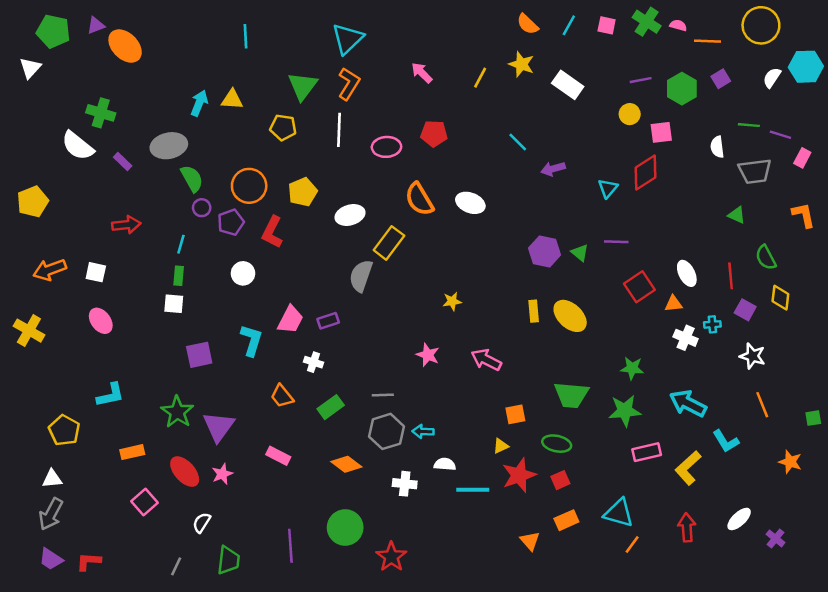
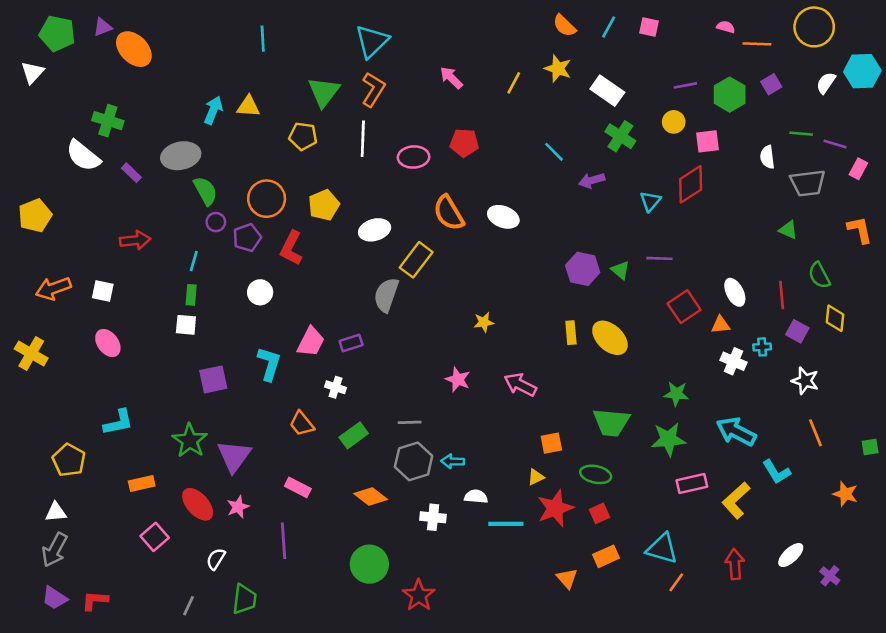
green cross: (647, 22) -> (620, 136), moved
purple line: (290, 546) -> (283, 541), moved

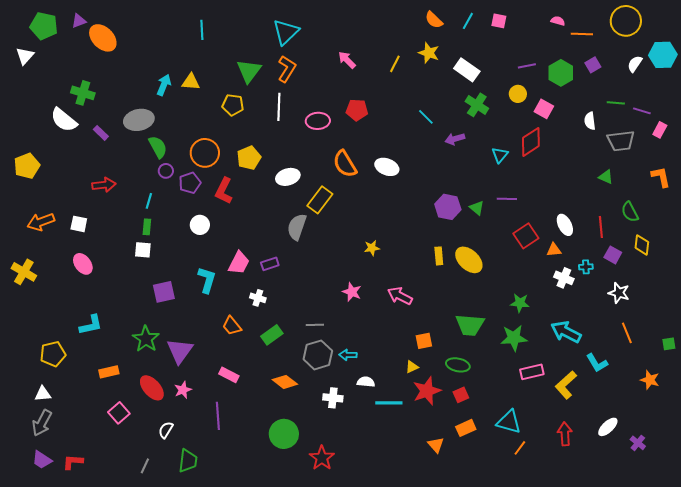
pink square: (708, 141) -> (544, 109), turned 36
yellow pentagon: (69, 460) -> (53, 354), turned 30

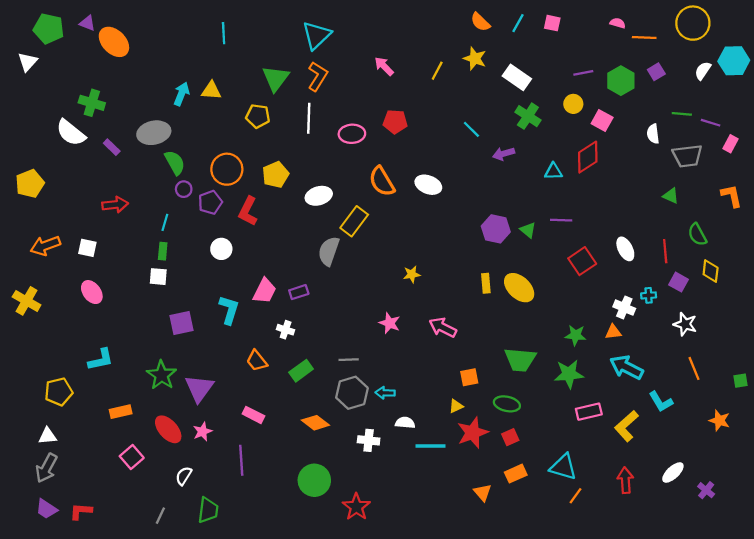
purple triangle: (79, 21) -> (87, 23), turned 42
cyan triangle: (500, 155) -> (553, 171), turned 48
orange triangle: (554, 250) -> (613, 332), moved

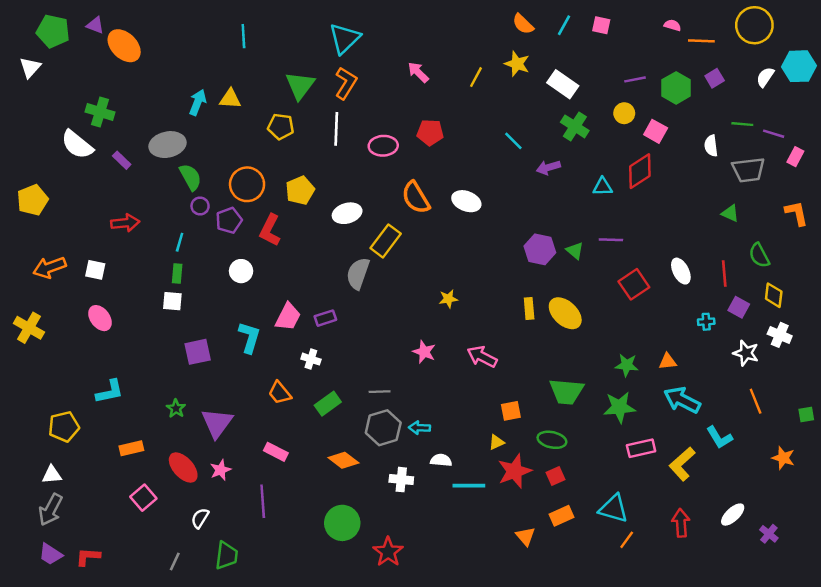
white cross: (624, 308) -> (780, 335), moved
green star: (162, 375) -> (176, 408), size x0.6

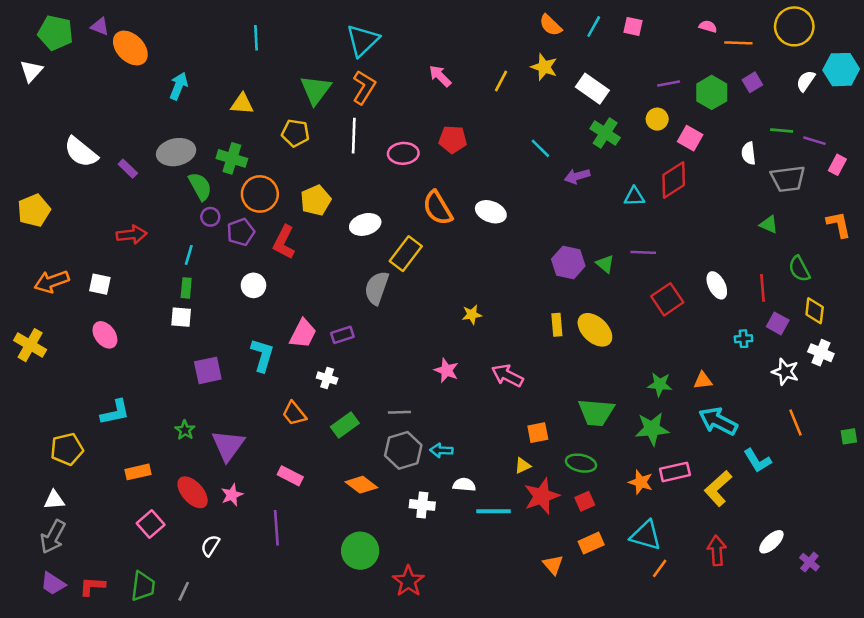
cyan arrow: (198, 102) -> (179, 86), moved
green cross: (100, 112) -> (232, 158), moved
orange star: (783, 458) -> (641, 482), moved
green trapezoid: (227, 555) -> (143, 586), moved

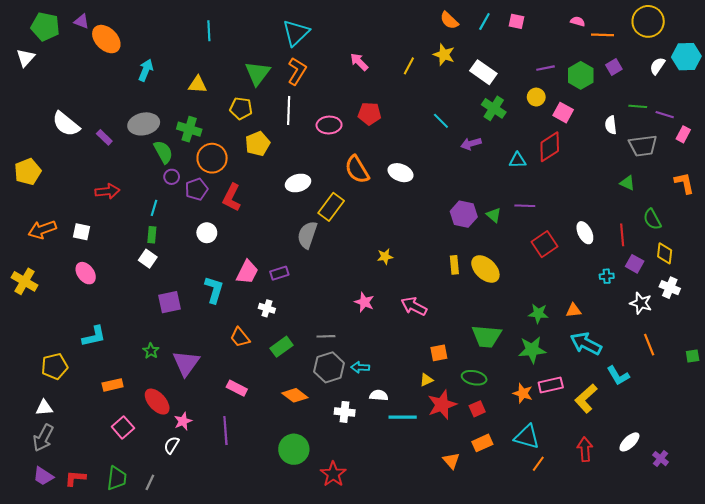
yellow pentagon: (316, 200) -> (258, 144), moved
white square: (181, 317) -> (148, 259), turned 30
pink star: (232, 495) -> (183, 421), moved

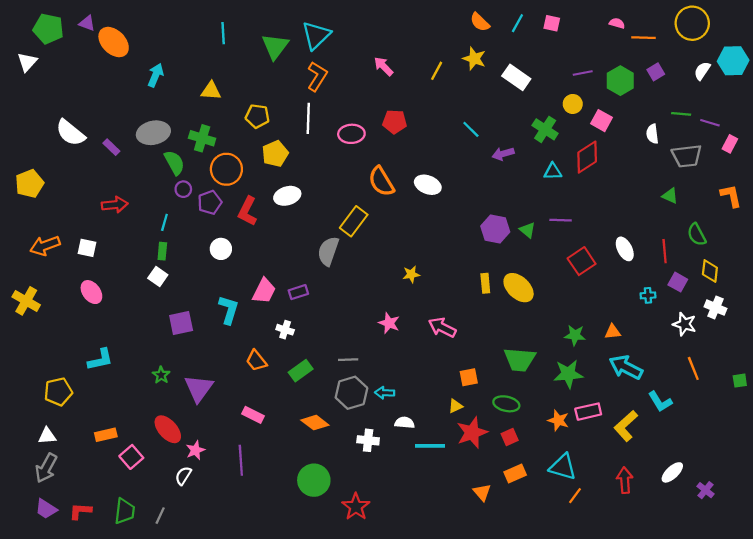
green triangle: (258, 73) -> (275, 46), moved
green cross: (494, 108) -> (545, 129), moved
white ellipse: (298, 183) -> (287, 196), moved
orange rectangle: (113, 385) -> (106, 435), moved

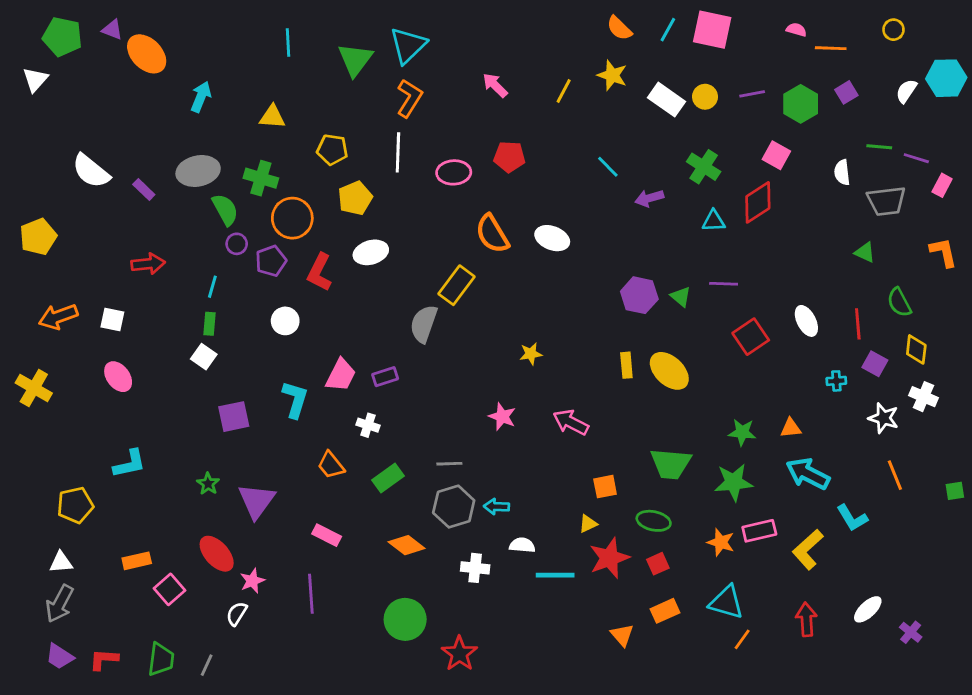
pink square: (552, 23) -> (712, 30), size x1.8
yellow circle: (692, 23) -> (893, 30), size x0.5
yellow circle: (573, 104) -> (705, 97), moved

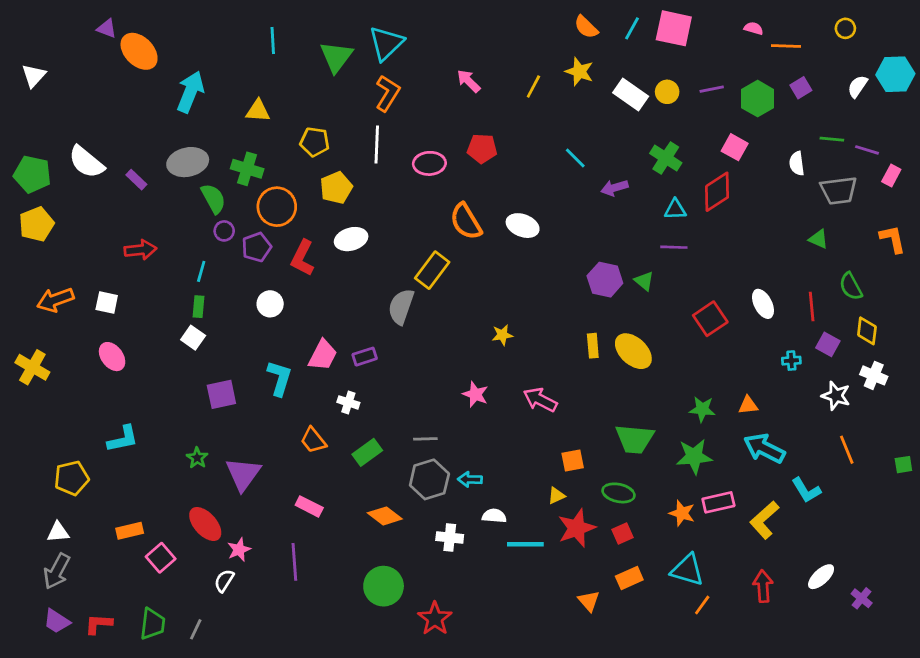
green pentagon: (62, 37) -> (32, 174), moved
cyan arrow: (201, 97) -> (190, 92), size x1.4
purple line: (724, 284) -> (674, 247), moved

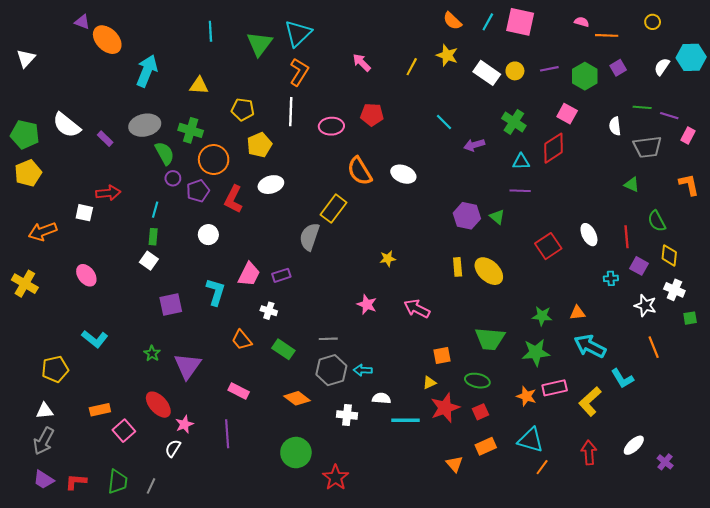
white square: (107, 303) -> (84, 213), moved
cyan L-shape: (123, 439) -> (95, 339), turned 50
green rectangle: (367, 452) -> (283, 349), turned 70
green square: (903, 465) -> (690, 318), moved

